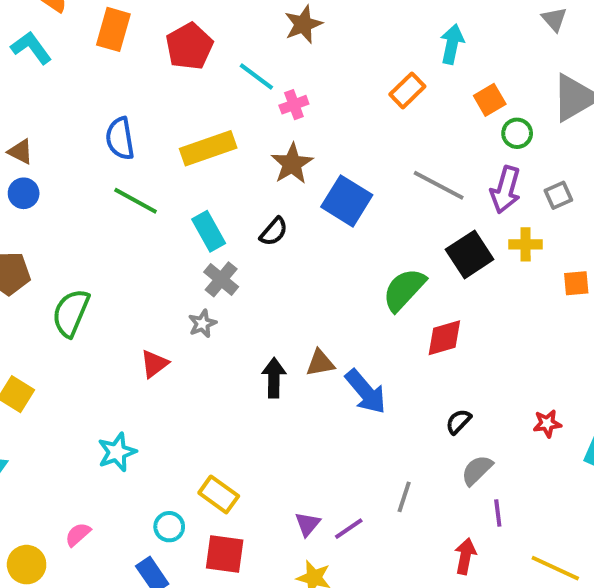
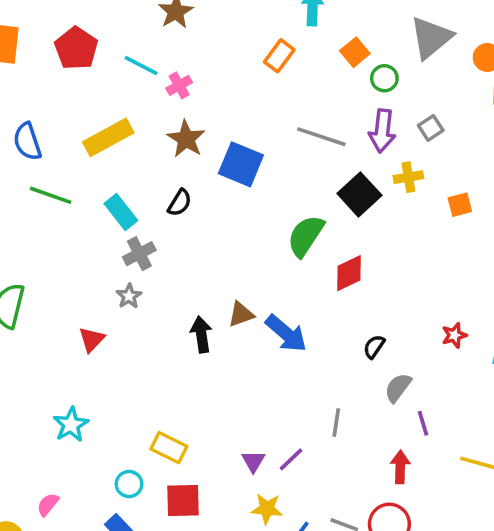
gray cross: (221, 279) -> (139, 254), turned 32

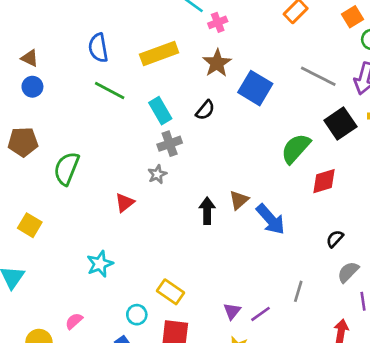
brown triangle: (241, 314) -> (239, 200), turned -30

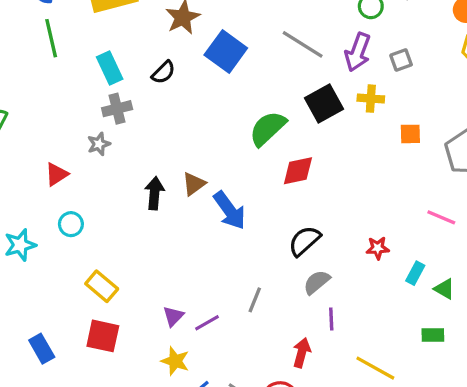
green line: (110, 90) -> (51, 38), turned 44
black semicircle: (335, 239) -> (304, 241), size x1.5
cyan circle: (137, 315) -> (71, 224), moved

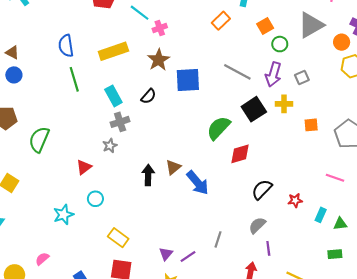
blue square: (226, 52) -> (188, 80), turned -35
black semicircle: (304, 241) -> (262, 189), moved
green triangle: (444, 289) -> (340, 224), turned -32

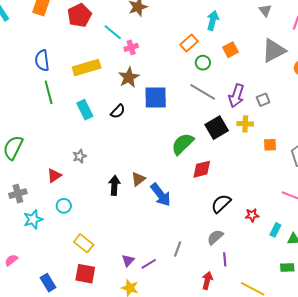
green circle: (280, 44) -> (203, 63), moved
gray cross: (120, 122) -> (18, 194), moved

